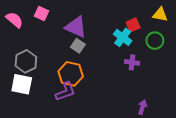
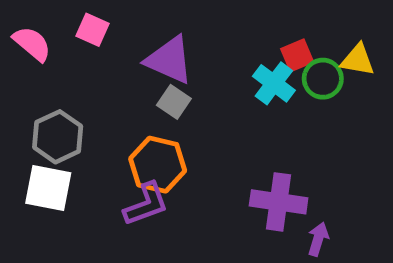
yellow triangle: (160, 15) -> (358, 60), moved
green circle: (155, 41) -> (323, 79), moved
purple cross: (132, 62) -> (279, 202), moved, size x1.6

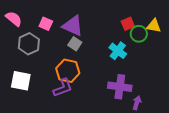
pink square: (93, 30) -> (46, 24), moved
cyan cross: (274, 83) -> (118, 51), moved
gray hexagon: (58, 137) -> (29, 44), moved

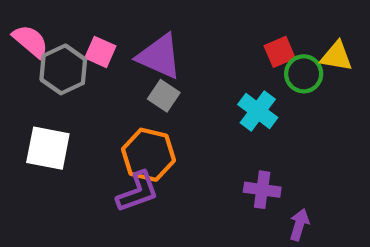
gray hexagon: (29, 44) -> (63, 69), moved
white square: (21, 81) -> (48, 148), moved
purple cross: (120, 87) -> (262, 190), size x0.7

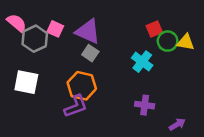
yellow triangle: (336, 56) -> (186, 42), moved
purple arrow: (299, 225) -> (177, 124), moved, turned 42

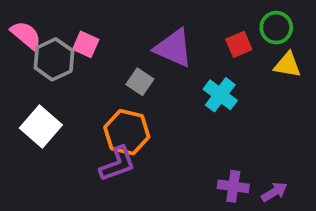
purple triangle: (88, 31) -> (173, 48), moved
green circle: (168, 41) -> (276, 28), moved
white square: (26, 82) -> (41, 127), turned 30
purple cross: (145, 105) -> (233, 186), moved

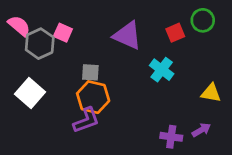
yellow triangle: (287, 65) -> (211, 93), moved
gray square: (140, 82) -> (90, 72), moved, turned -30
purple arrow: (274, 192) -> (201, 130), moved

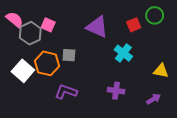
orange hexagon: (93, 97) -> (47, 63), moved
purple L-shape: (86, 120) -> (66, 92), turned -140
purple cross: (171, 137) -> (116, 91), moved

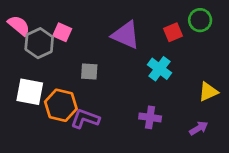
orange hexagon: (47, 63) -> (61, 105), moved
white square: (23, 71) -> (30, 92), turned -30
yellow triangle: (161, 71) -> (208, 92), turned -35

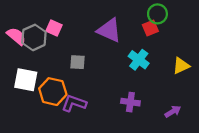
green circle: (200, 20) -> (157, 14), moved
pink semicircle: (19, 26) -> (16, 36), moved
yellow triangle: (208, 92) -> (181, 66), moved

